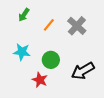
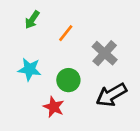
gray cross: (77, 26) -> (105, 53), moved

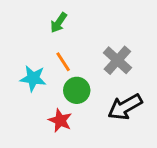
green arrow: (32, 20) -> (59, 23), moved
orange line: (66, 33) -> (63, 62), moved, turned -72

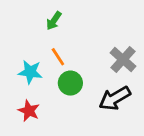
gray cross: (117, 60) -> (123, 59), moved
red star: (60, 120) -> (29, 111), moved

